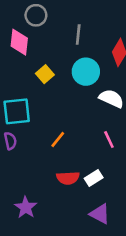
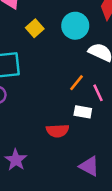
orange line: (58, 140) -> (77, 83), moved
white rectangle: (94, 178) -> (83, 112), moved, turned 42

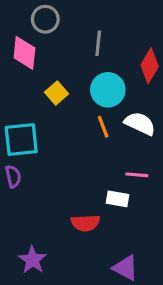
orange line: (77, 83) -> (103, 127), moved, turned -60
pink line: (98, 93) -> (137, 175), turned -60

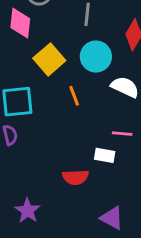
yellow square: (57, 93) -> (49, 59), size x1.5
orange line: (103, 127) -> (74, 96), moved

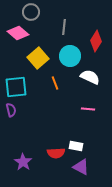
pink diamond: (20, 23) -> (18, 33), turned -55
white rectangle: (105, 155) -> (76, 146), moved
red semicircle: (76, 177) -> (56, 153), moved

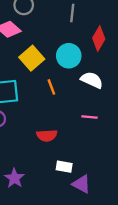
gray line: (64, 27) -> (72, 13), moved
white rectangle: (76, 146) -> (64, 167), moved
red semicircle: (56, 153) -> (47, 135), moved

